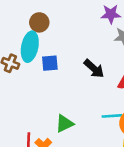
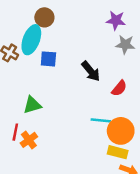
green triangle: (64, 124) -> (32, 105), moved

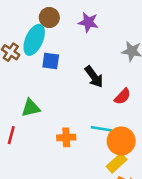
purple star: (116, 20) -> (88, 22), moved
orange cross: (29, 140) -> (66, 137), moved, turned 30
yellow rectangle: (118, 152) -> (117, 163), turned -60

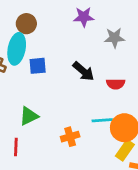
purple star: (88, 22) -> (84, 17), moved
red semicircle: (123, 96) -> (116, 84), turned 60

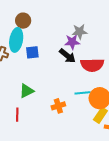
purple star: (84, 17) -> (72, 42), moved
gray star: (114, 38) -> (80, 32), moved
red semicircle: (116, 84) -> (92, 65), size x1.6

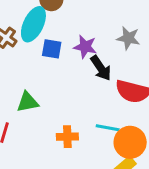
purple star: (72, 42) -> (85, 47), moved

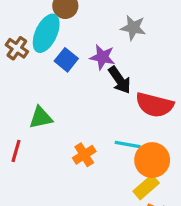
gray star: (128, 38) -> (133, 28), moved
blue square: (52, 49) -> (66, 60), turned 30
orange cross: (67, 137) -> (84, 155), turned -30

